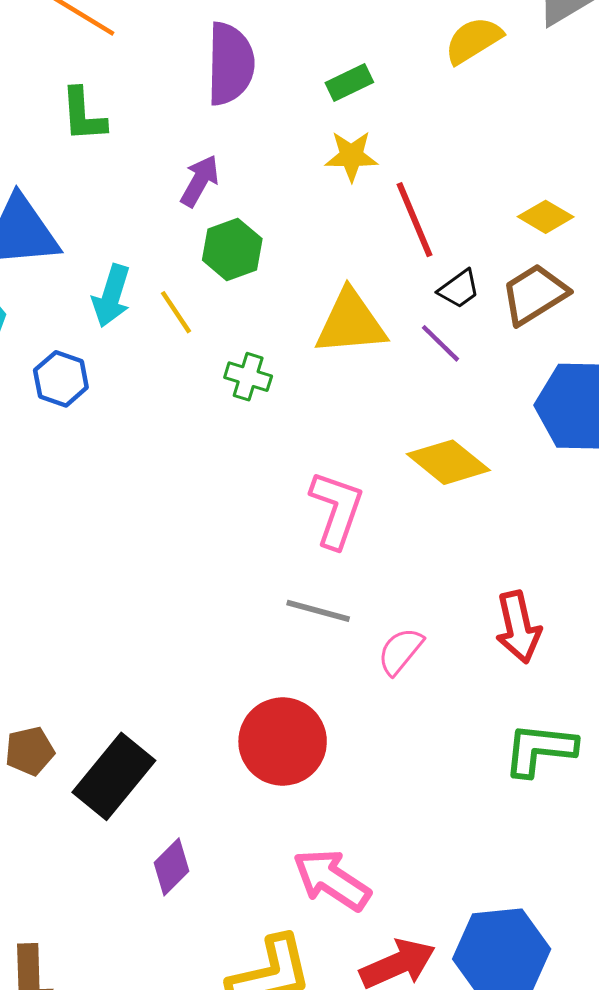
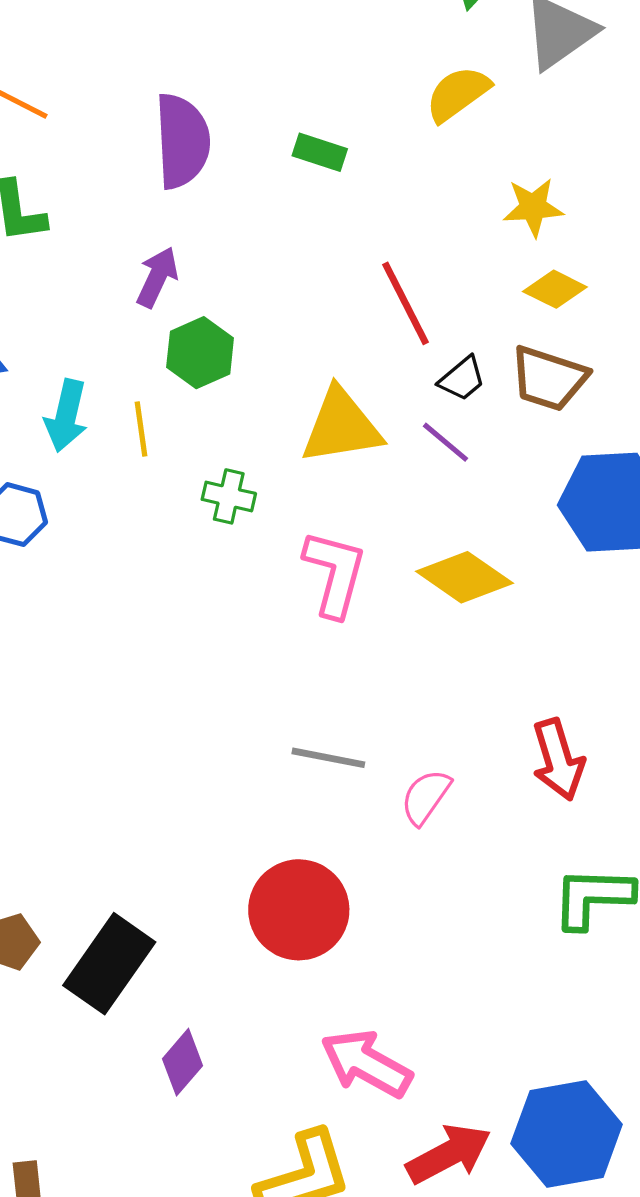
green rectangle: (349, 82) -> (320, 152), turned 48
yellow star: (351, 156) -> (533, 207), moved
brown trapezoid: (535, 294) -> (549, 378), turned -126
yellow line: (176, 312) -> (141, 429), turned 30
pink L-shape: (336, 509) -> (335, 573), moved

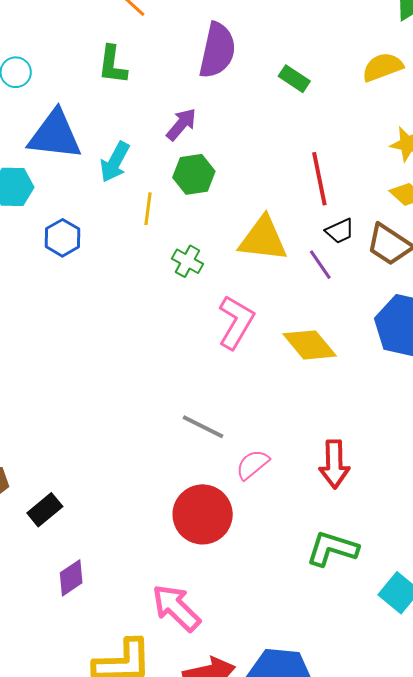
cyan arrow: (66, 416) -> (115, 162), moved
red circle: (299, 910) -> (203, 514), moved
black rectangle: (109, 964) -> (45, 510), size x0.6

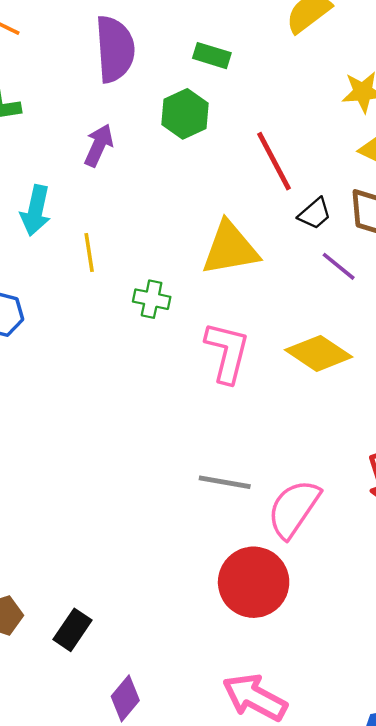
green hexagon: (194, 174) -> (185, 114), moved
purple line: (320, 265) -> (339, 266), moved
pink semicircle: (253, 465) -> (294, 509), size x1.5

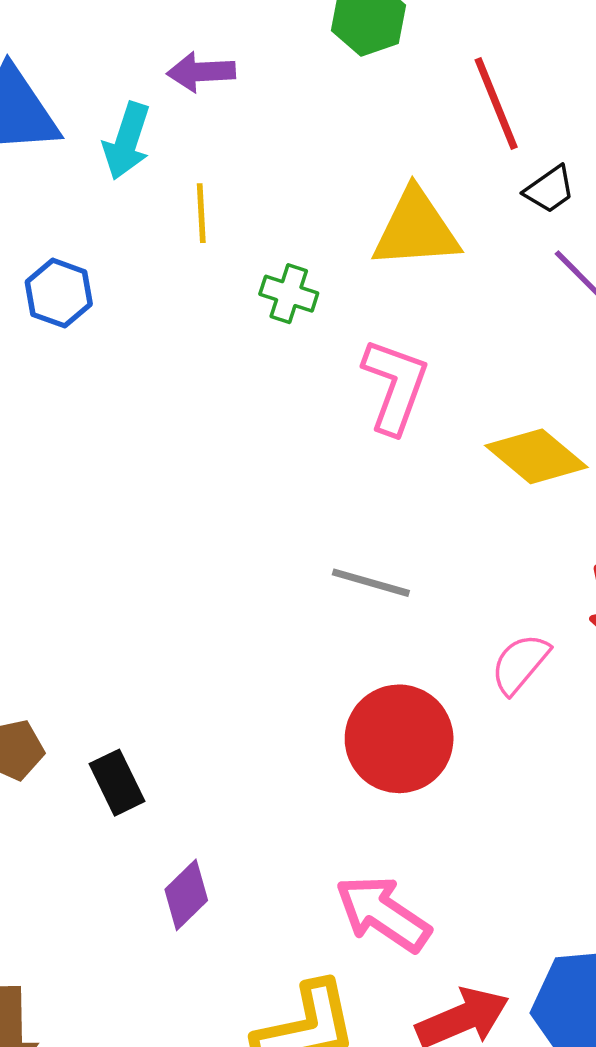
purple arrow: (99, 145) -> (201, 72), moved, turned -123
yellow diamond: (319, 353) -> (536, 456), moved
pink semicircle: (294, 509) -> (520, 664), moved, size x0.7
black rectangle: (72, 630) -> (117, 783), turned -66

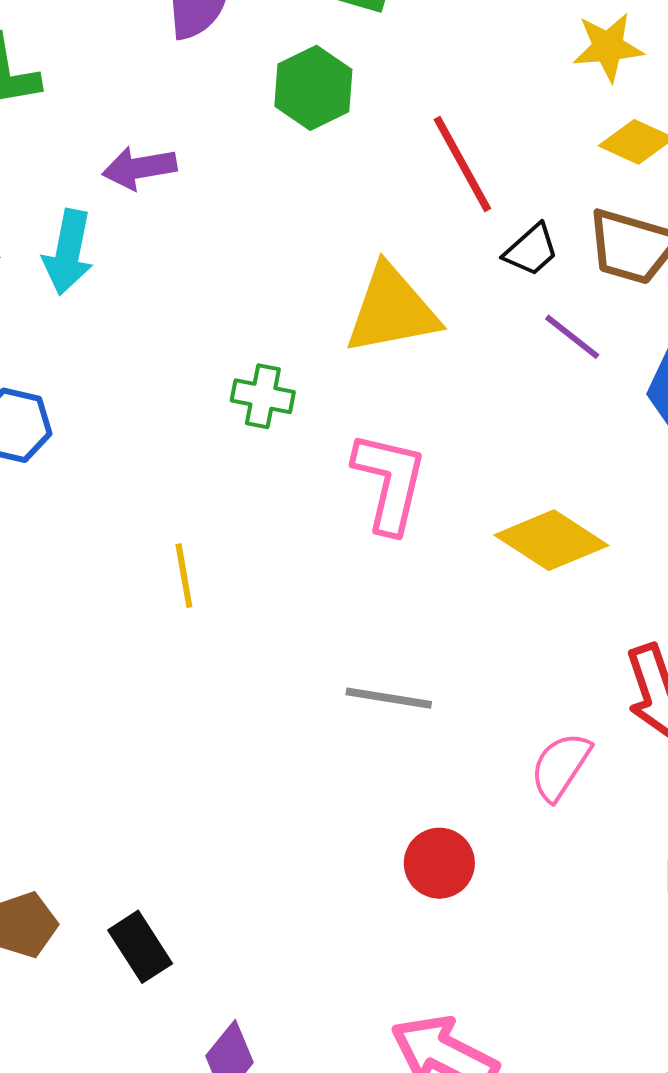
yellow line: (201, 213) -> (184, 576), moved
red circle: (399, 739) -> (439, 863), size x0.6

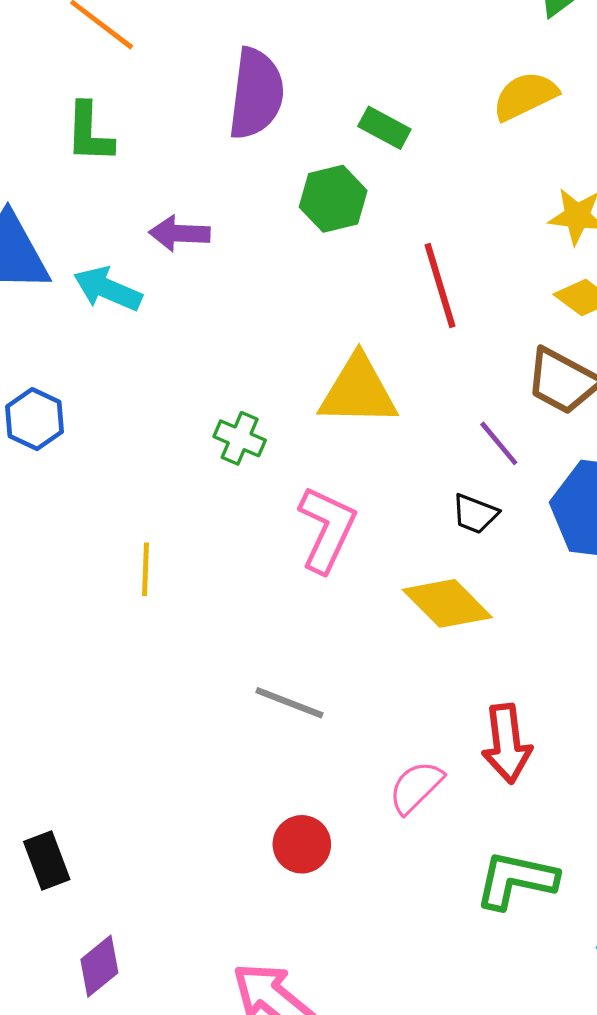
black trapezoid: (531, 250) -> (475, 514), moved, turned 51
cyan arrow: (68, 252) -> (108, 289), turned 90

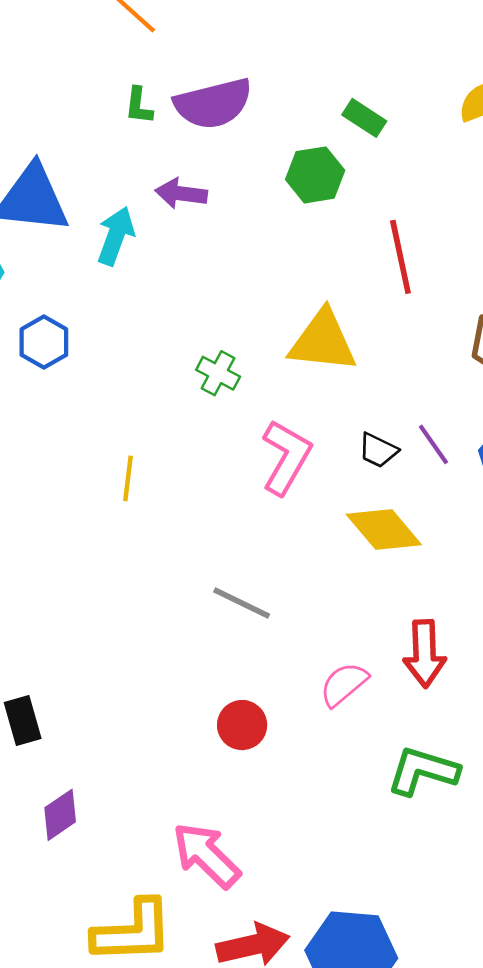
purple semicircle: (256, 94) -> (213, 104), moved, turned 64
green L-shape: (89, 133) -> (139, 106), moved, size x0.7
cyan arrow: (108, 289) -> (116, 236), turned 82
purple line: (499, 443) -> (433, 444), moved
black trapezoid: (475, 514) -> (378, 450), moved

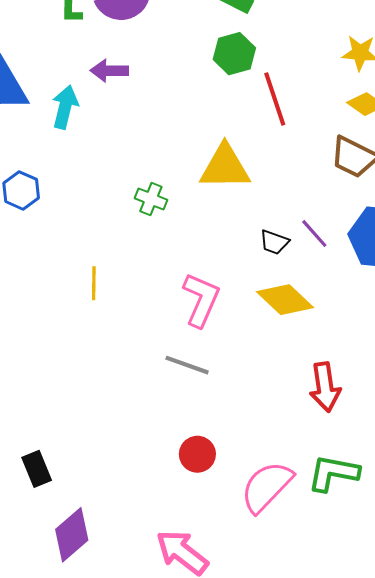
green hexagon: (315, 175) -> (234, 54), moved
pink L-shape: (286, 457) -> (201, 300), moved
pink semicircle: (344, 684) -> (267, 487), moved, size x1.5
purple diamond: (60, 815) -> (72, 535), size x1.4

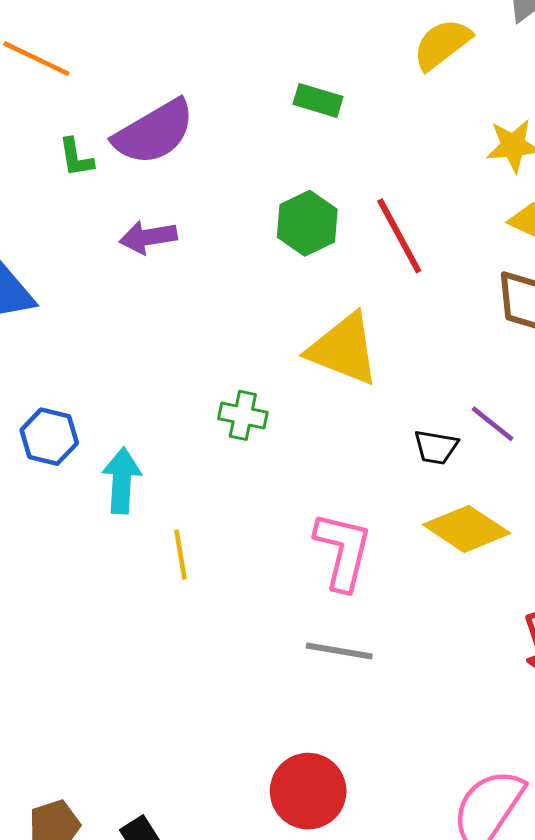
green hexagon: (234, 54) -> (307, 223), moved
cyan arrow: (65, 107) -> (122, 481), moved
yellow triangle: (225, 167) -> (344, 349), turned 32
red circle: (197, 454) -> (308, 791), moved, size x1.4

